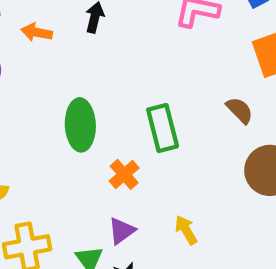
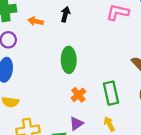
green ellipse: (80, 125) -> (69, 60), moved
green rectangle: (163, 128) -> (111, 93), moved

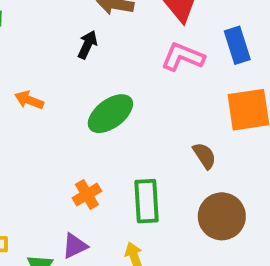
orange arrow: (36, 21) -> (29, 100), moved
green ellipse: (69, 60) -> (110, 114), moved, turned 45

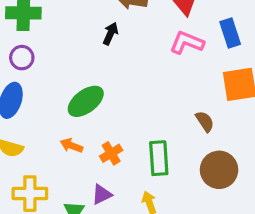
orange arrow: (29, 100) -> (71, 146), moved
green ellipse: (110, 114) -> (86, 101), moved

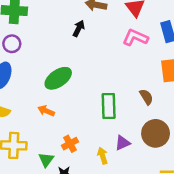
orange cross: (111, 153) -> (70, 144), moved
green rectangle: (159, 158) -> (109, 106), moved
purple triangle: (102, 194) -> (123, 143), moved

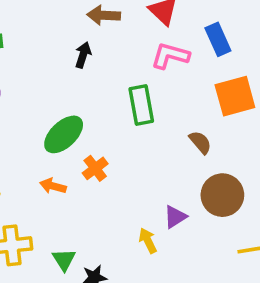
green rectangle: (109, 106) -> (141, 105), moved
orange cross: (70, 144) -> (95, 168), moved

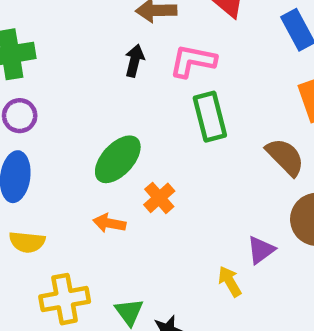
pink L-shape: (170, 56) -> (193, 61), moved
brown semicircle: (200, 142) -> (285, 157), size x1.4

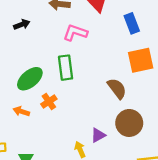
black arrow: (135, 61) -> (22, 24), moved, turned 49
green rectangle: (210, 117) -> (66, 68), moved

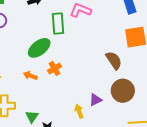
green rectangle: (66, 68) -> (58, 24), moved

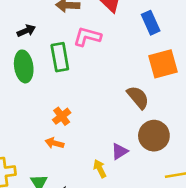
green ellipse: (39, 48) -> (24, 66), moved, turned -55
orange arrow: (30, 76) -> (54, 143), moved

